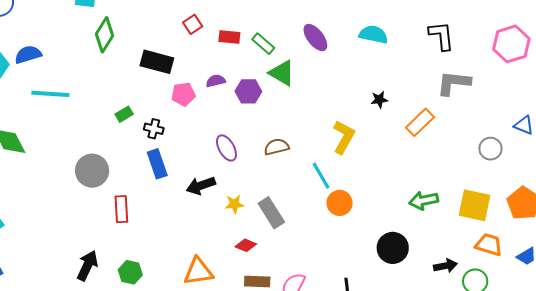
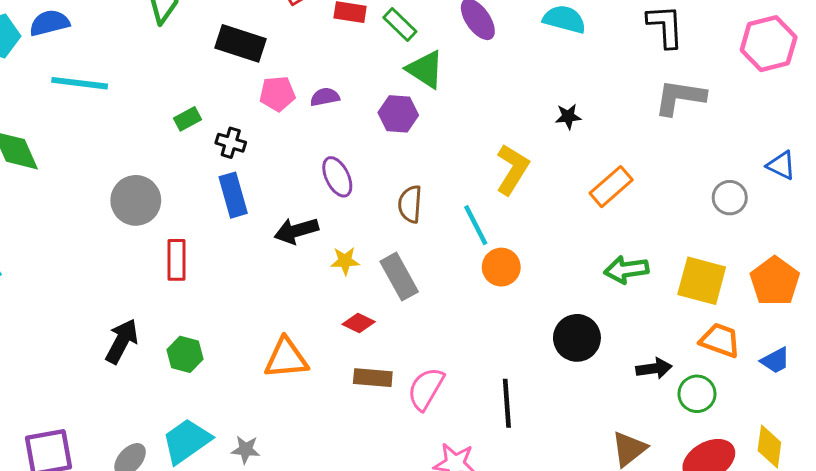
purple semicircle: (216, 81) -> (325, 97), moved
purple hexagon: (248, 91) -> (398, 114), moved
orange rectangle: (420, 122) -> (611, 187), moved
brown semicircle: (276, 147) -> (410, 204), moved, turned -75

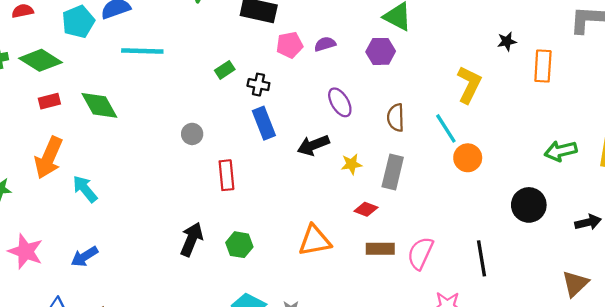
orange rectangle: (611, 187) -> (543, 66), moved, turned -40
gray circle: (136, 200) -> (192, 134), size x0.6
gray rectangle: (399, 277) -> (393, 172), turned 48

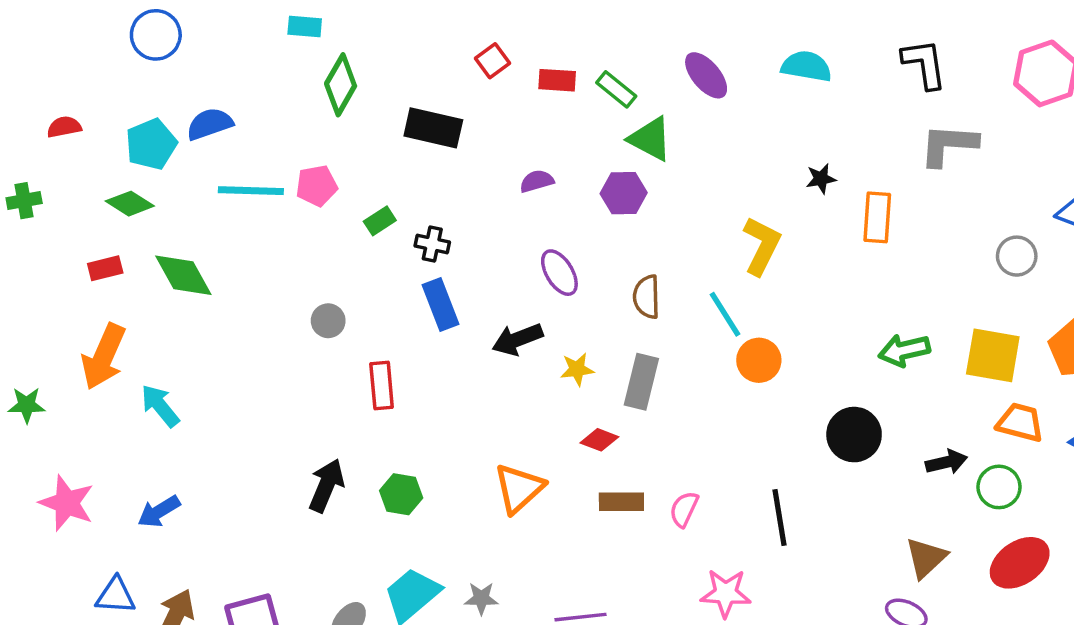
pink pentagon: (290, 45) -> (317, 186), moved
green diamond: (41, 60) -> (130, 204), moved, size x0.7
orange triangle: (315, 241) -> (519, 488), turned -32
pink semicircle: (420, 253) -> (684, 509), size x0.7

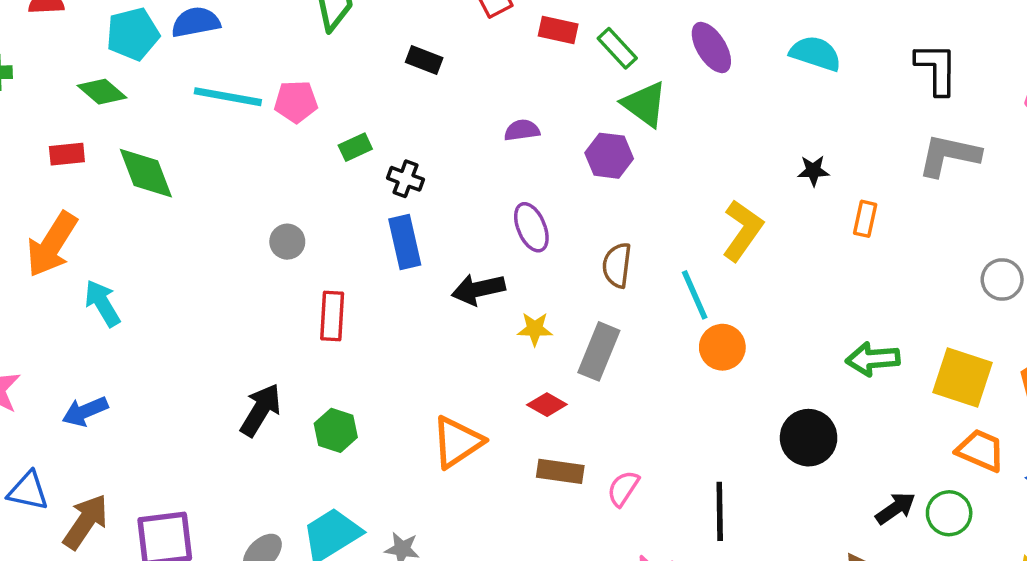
black rectangle: (433, 128) -> (424, 60), size x0.6
orange rectangle: (877, 217) -> (865, 219), size x0.7
black arrow: (946, 462) -> (895, 508), moved, turned -30

